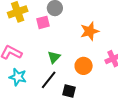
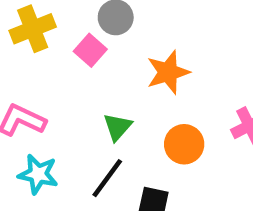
pink square: (43, 22) -> (90, 50), turned -32
orange star: (90, 31) -> (168, 72), moved

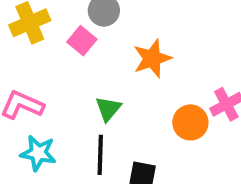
orange circle: (184, 144) -> (190, 122), moved
black line: (107, 178) -> (100, 155), turned -33

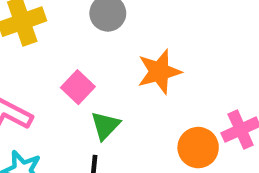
pink square: (82, 41) -> (78, 87), moved

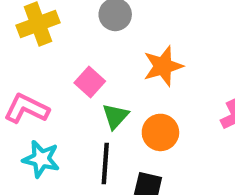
orange circle: (198, 148) -> (160, 132), moved

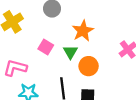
green triangle: (115, 116) -> (70, 52), moved

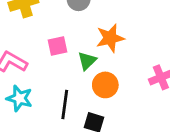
pink square: (46, 47) -> (57, 46), turned 32

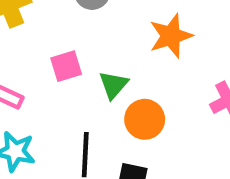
orange star: (110, 38) -> (171, 36), moved

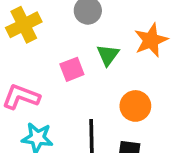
green triangle: (113, 85) -> (108, 55), moved

